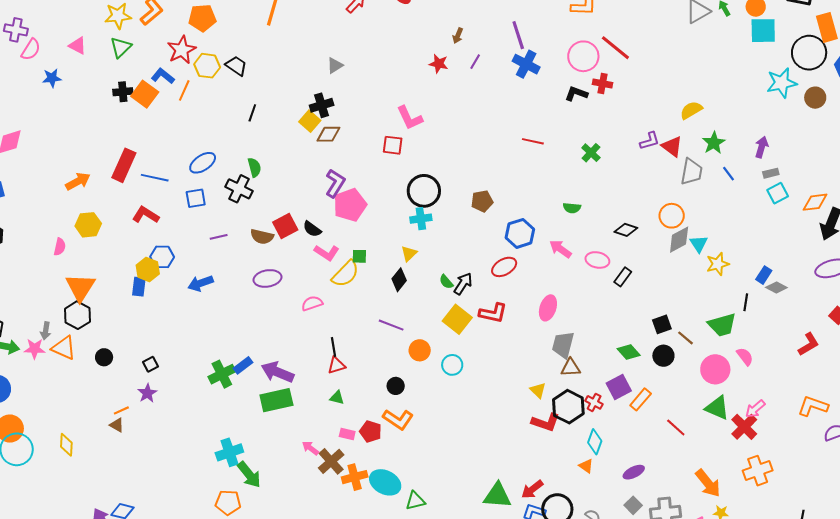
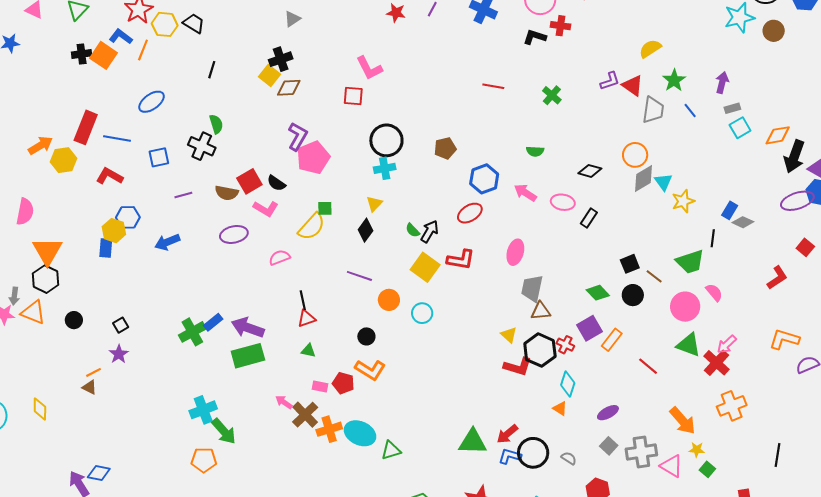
blue ellipse: (203, 163) -> (152, 102), moved
yellow hexagon: (88, 225) -> (63, 160), moved
pink semicircle: (60, 247) -> (25, 212), size x1.5
pink L-shape: (327, 253) -> (266, 209), moved

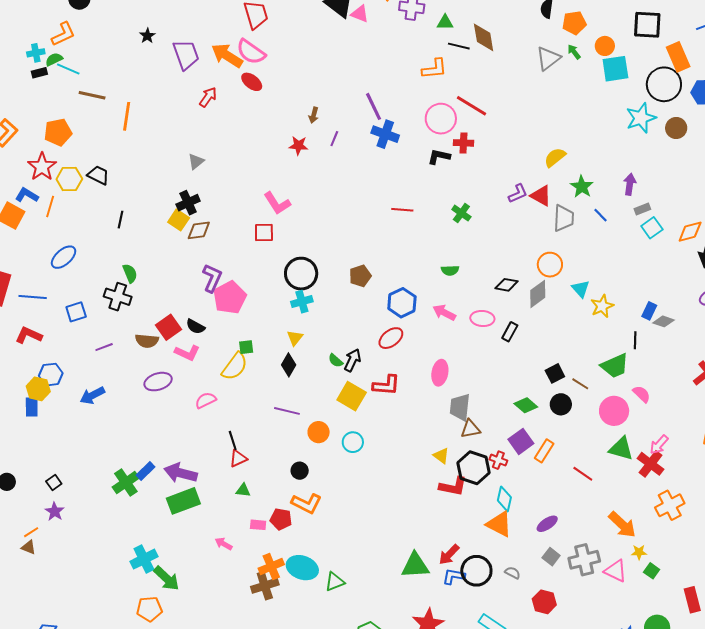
gray diamond: (644, 179) -> (538, 294), moved
orange triangle: (560, 408) -> (499, 524), size x1.8
brown cross: (305, 415) -> (265, 586), moved, turned 32

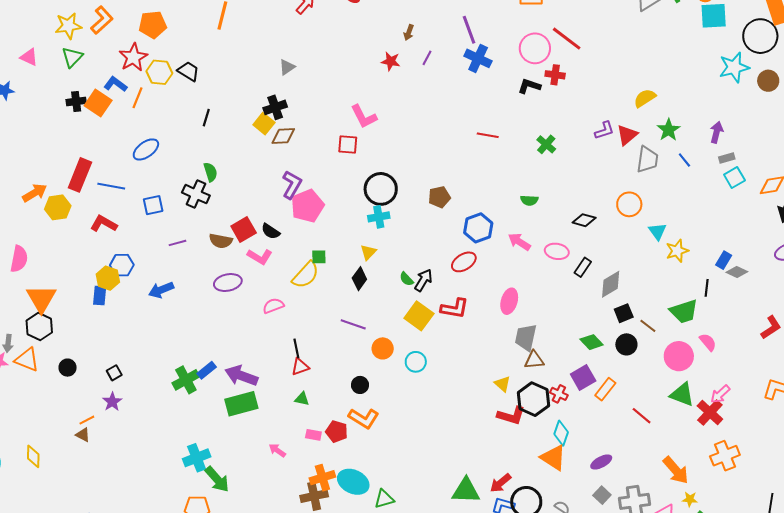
red triangle: (541, 196) -> (627, 135), turned 45
gray diamond: (538, 294) -> (611, 284), moved

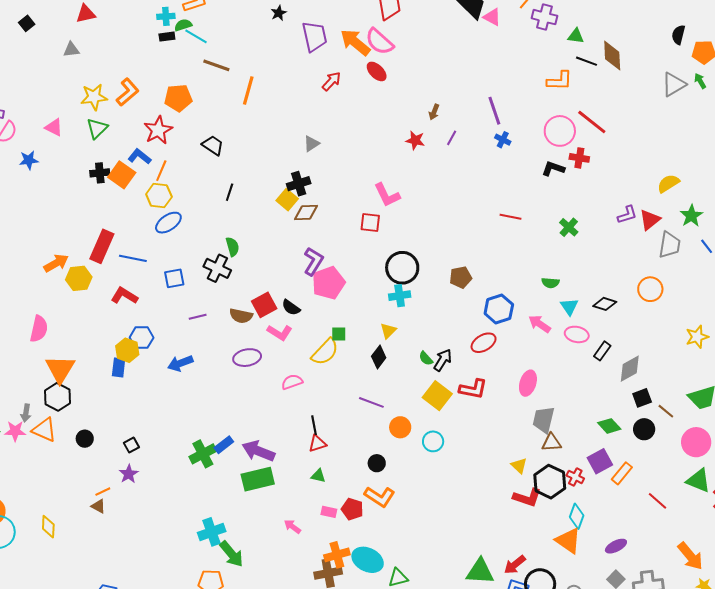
blue cross: (478, 58) -> (503, 140), size x0.6
yellow hexagon: (159, 72) -> (159, 196), moved
cyan triangle: (657, 231) -> (569, 307), moved

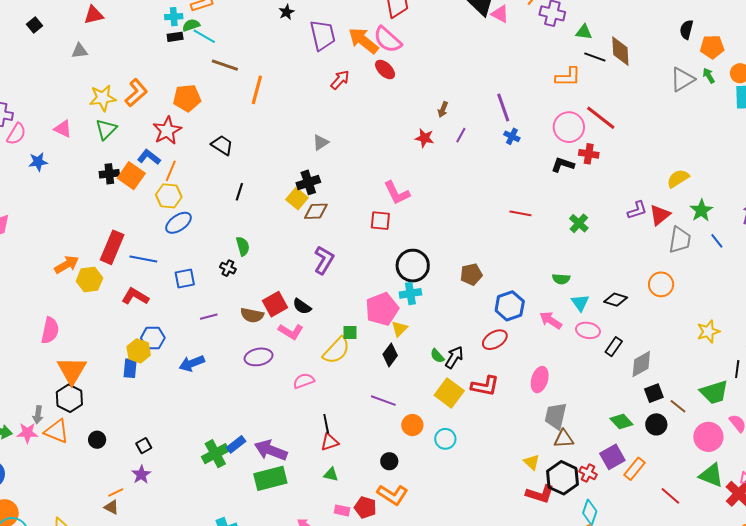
black cross: (217, 268) -> (228, 268), size x0.6
pink pentagon: (328, 283) -> (382, 309), moved

